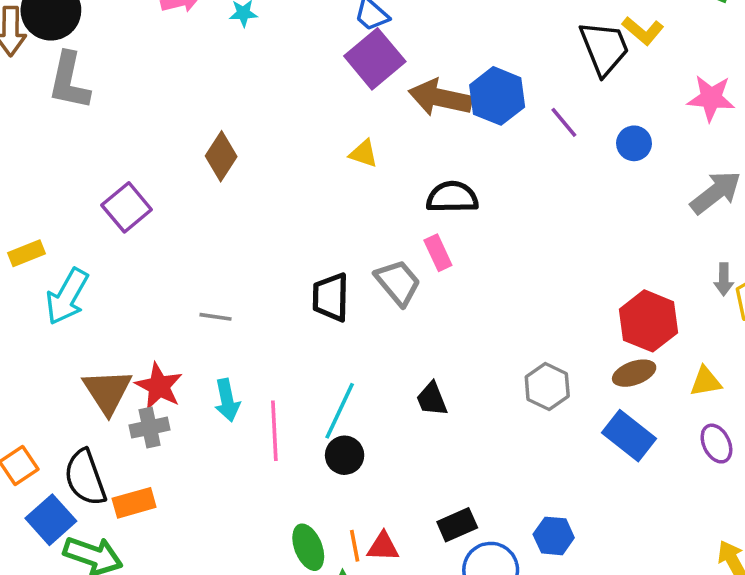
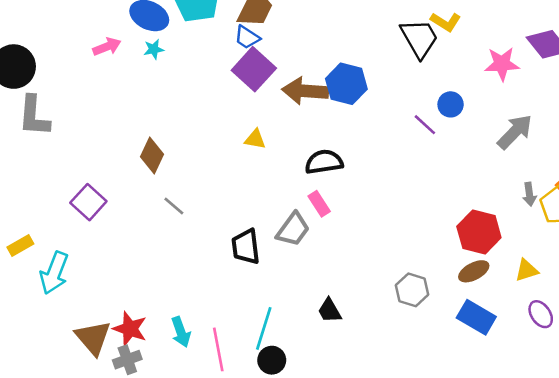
purple line: (564, 122) -> (425, 125), moved
gray trapezoid: (398, 283) -> (293, 229), turned 84
gray line: (216, 317) -> (174, 206), moved, turned 40

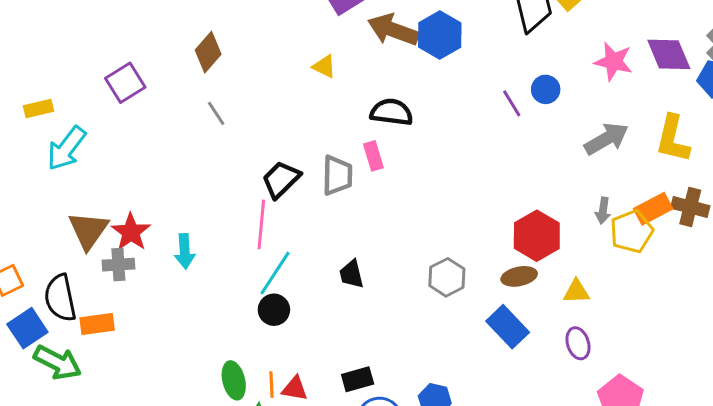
gray trapezoid: (293, 229) -> (337, 175), turned -51
black trapezoid: (246, 247) -> (281, 179), turned 36
pink line: (218, 349) -> (261, 224), moved

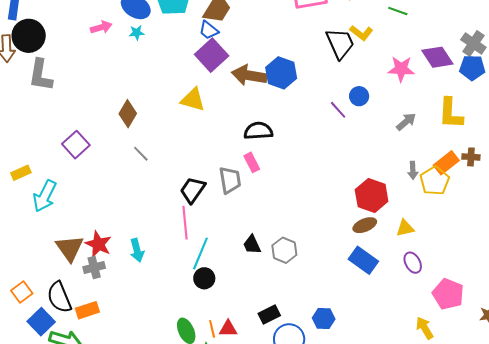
yellow triangle: (324, 66) -> (193, 100), moved, size x1.5
gray arrow: (606, 139) -> (406, 122), size x0.7
brown cross: (690, 207) -> (471, 157), size x0.7
gray hexagon: (447, 277) -> (284, 250), moved

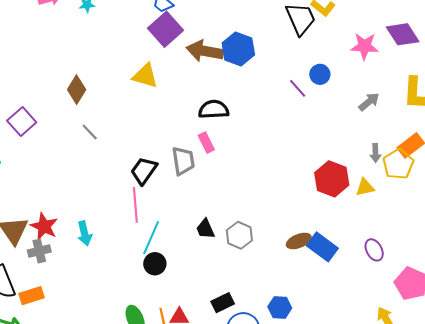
brown ellipse: (365, 225) -> (299, 241), moved
yellow triangle: (405, 228) -> (365, 187), moved

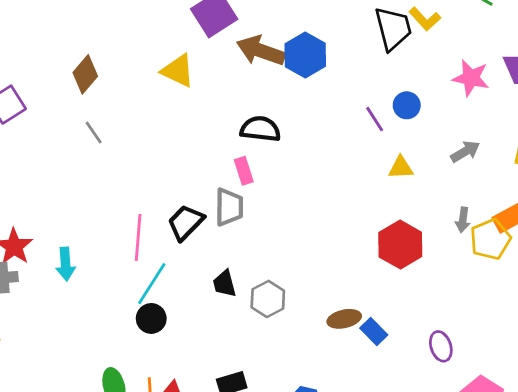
gray trapezoid: (183, 161) -> (229, 207), moved
black trapezoid: (144, 171) -> (186, 222), moved
yellow triangle: (365, 187) -> (401, 168), moved
blue rectangle: (322, 247) -> (374, 332), size x0.7

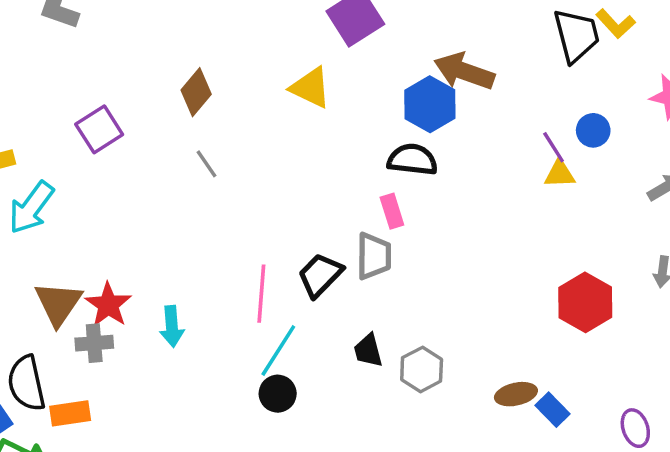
brown arrow: (261, 51) -> (464, 71), moved
blue hexagon: (305, 55) -> (430, 104), moved
yellow triangle: (401, 168) -> (560, 174), moved

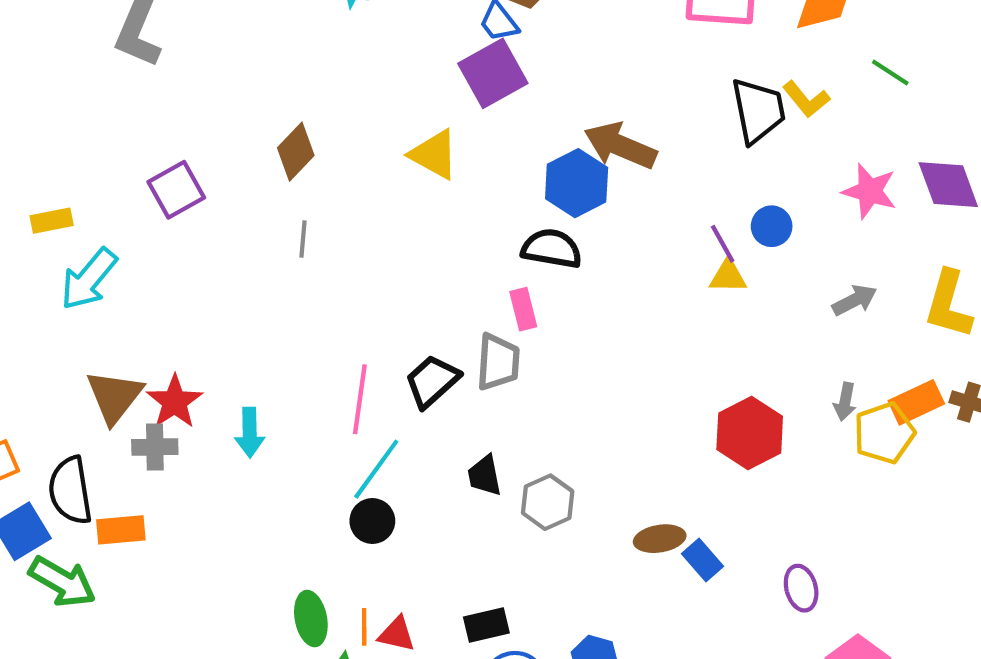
gray line: (206, 164) -> (303, 239), turned 36

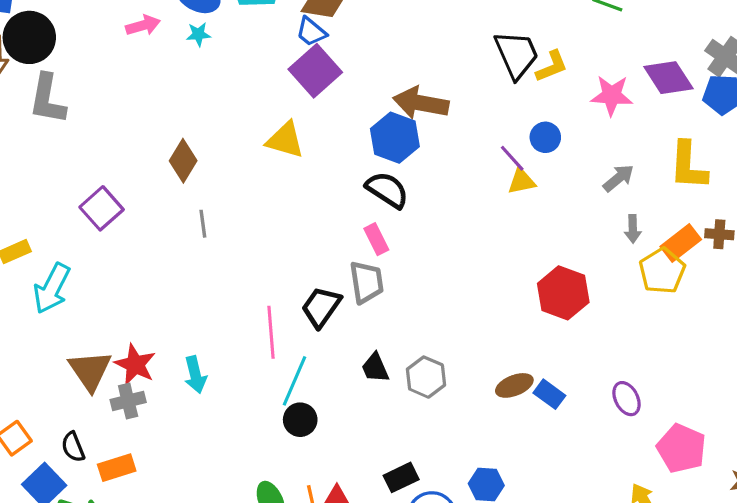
yellow L-shape: (806, 99) -> (552, 66), moved, turned -60
black semicircle: (552, 249) -> (387, 190), turned 36
gray arrow: (845, 402) -> (633, 229), moved
black semicircle: (70, 491) -> (73, 447), size x0.6

